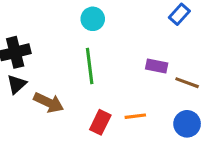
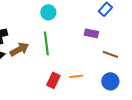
purple rectangle: (157, 66) -> (91, 33), moved
brown arrow: (49, 103) -> (19, 49), moved, turned -54

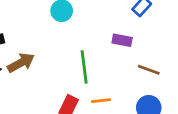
green line: (46, 43) -> (84, 67), moved

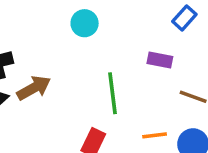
orange line: (101, 101) -> (155, 135), moved

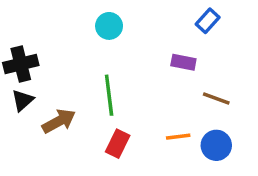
brown arrow: (34, 88) -> (59, 121), moved
green line: (113, 93) -> (109, 95), moved

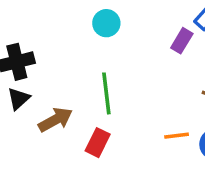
purple rectangle: (183, 62) -> (182, 41), moved, turned -70
red rectangle: (118, 144) -> (98, 143), moved

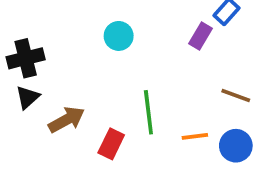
cyan circle: (106, 23) -> (119, 36), moved
green line: (106, 93) -> (148, 112), moved

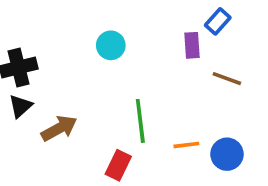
purple rectangle: (200, 36) -> (192, 45), turned -35
brown line: (236, 95) -> (227, 79), moved
red rectangle: (111, 144) -> (118, 165), moved

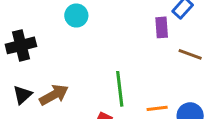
cyan circle: (111, 45) -> (76, 16), moved
black triangle: (20, 106) -> (22, 95), moved

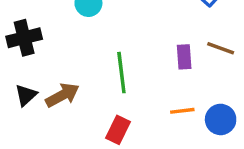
purple rectangle: (162, 27) -> (184, 57), moved
green line: (120, 89) -> (121, 73), moved

